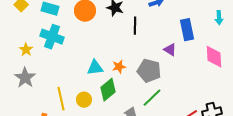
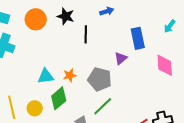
cyan arrow: (219, 18) -> (170, 26), turned 40
purple triangle: (170, 50) -> (121, 58), turned 48

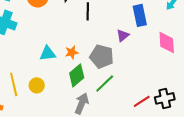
green diamond: (59, 98) -> (77, 75), moved

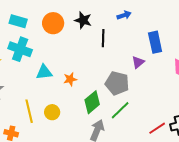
orange star: (72, 52) -> (70, 79), moved
cyan triangle: (48, 53) -> (44, 72), moved

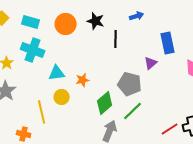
yellow circle: (52, 112) -> (62, 97), moved

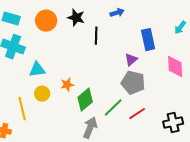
orange star: (83, 80) -> (67, 85), moved
gray pentagon: (130, 84) -> (133, 83), moved
red line: (170, 129) -> (137, 114), moved

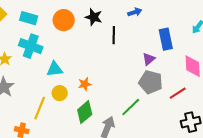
green diamond: (85, 100) -> (85, 112), moved
yellow line: (22, 109) -> (40, 108), turned 35
red line: (137, 114) -> (178, 93), moved

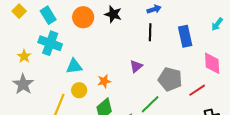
cyan rectangle: (29, 18) -> (48, 15), turned 42
black line: (114, 35) -> (150, 32), moved
purple triangle: (149, 59) -> (136, 66), moved

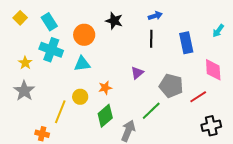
orange circle: (83, 17) -> (84, 35), moved
cyan triangle: (74, 66) -> (82, 64), moved

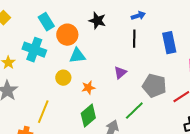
cyan rectangle: (49, 22) -> (46, 22), moved
cyan triangle: (82, 64) -> (77, 56), moved
yellow circle: (80, 97) -> (63, 78), moved

